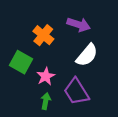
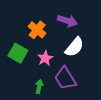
pink star: (46, 76) -> (45, 58), moved

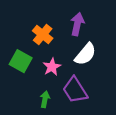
purple arrow: (67, 21) -> (77, 24), turned -96

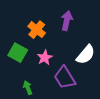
white semicircle: (85, 54) -> (86, 55), moved
green arrow: (45, 99) -> (28, 88), moved, turned -32

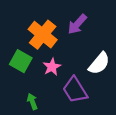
purple arrow: (67, 21) -> (77, 24), turned -150
orange cross: (37, 30) -> (43, 35), size x1.4

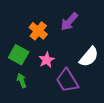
orange cross: (43, 35) -> (38, 31), size x0.7
green arrow: (32, 101) -> (22, 81), moved

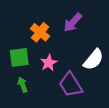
green square: (19, 55) -> (19, 57), turned -36

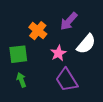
white semicircle: (93, 60) -> (86, 44), moved
pink star: (49, 63) -> (58, 53), moved

